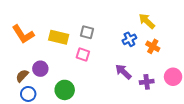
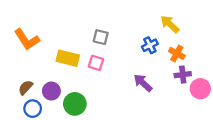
yellow rectangle: (59, 37) -> (68, 58), moved
purple circle: (40, 69) -> (51, 91), moved
purple cross: (147, 82) -> (183, 75), moved

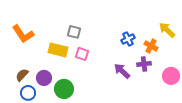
yellow arrow: (170, 24) -> (167, 30), moved
gray square: (101, 37) -> (74, 32), moved
purple cross: (183, 75) -> (144, 64), moved

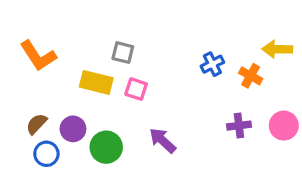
yellow arrow: (167, 30) -> (277, 49), turned -42
purple cross: (144, 64) -> (239, 126), moved
purple arrow: (122, 71) -> (163, 141), moved

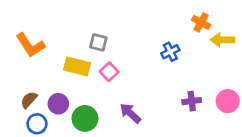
orange cross: (251, 76) -> (201, 22), moved
pink square: (136, 89) -> (109, 72), turned 30

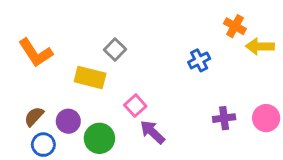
gray square: (98, 42) -> (115, 50), turned 30
pink square: (109, 72) -> (135, 106), moved

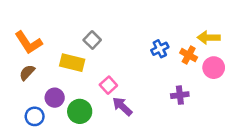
orange cross: (235, 26) -> (189, 55), moved
brown semicircle: (34, 117) -> (27, 73), moved
pink circle: (266, 118) -> (214, 68), moved

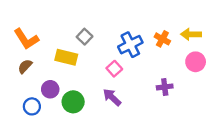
blue cross: (160, 49) -> (130, 45), moved, size x1.5
orange cross: (189, 55) -> (162, 39), moved
pink square: (108, 85) -> (114, 69), moved

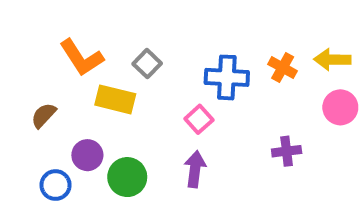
orange L-shape: (26, 39) -> (81, 58), moved
blue cross: (130, 45) -> (227, 77), turned 30
purple arrow: (112, 97) -> (195, 169), turned 54

